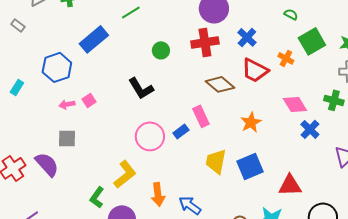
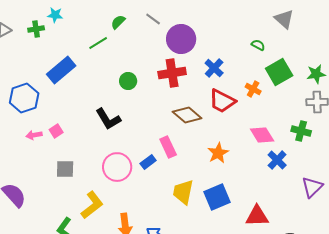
gray square: (67, 138) -> (65, 169), moved

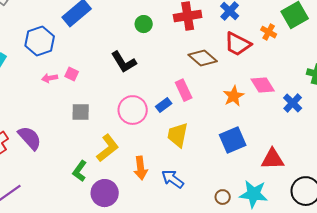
pink square: (56, 131) -> (72, 74), turned -32
pink diamond: (262, 135) -> (263, 85), moved
yellow trapezoid: (183, 192) -> (178, 135), moved

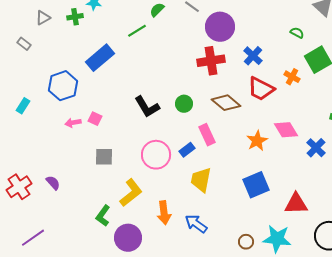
green circle: (144, 24) -> (184, 104), moved
purple semicircle: (30, 138) -> (53, 183), size x0.6

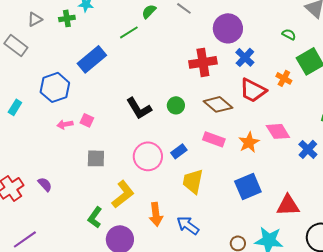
purple circle: (220, 27) -> (228, 28), moved
gray rectangle: (24, 44) -> (16, 45), size x1.6
pink rectangle: (207, 135) -> (214, 139), moved, turned -45

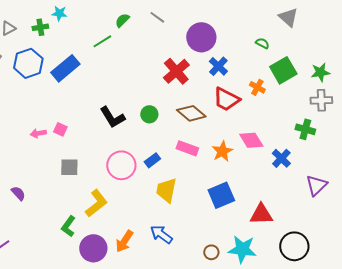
red cross: (203, 62) -> (176, 71), turned -32
blue hexagon: (55, 87) -> (28, 63), moved
orange arrow: (156, 214) -> (124, 241), moved, turned 40

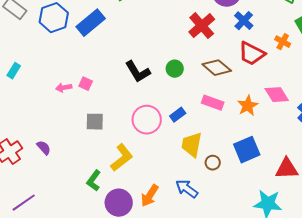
brown circle: (211, 252) -> (213, 163), moved

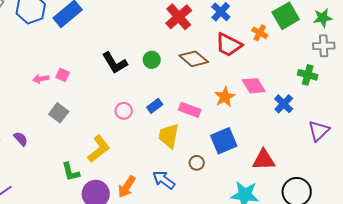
pink rectangle: (213, 103) -> (190, 110), moved
pink circle: (147, 120) -> (124, 111), size x0.6
gray square: (95, 122) -> (59, 113), moved, turned 36
brown circle: (213, 163) -> (197, 163), moved
green L-shape: (94, 181) -> (71, 172), turned -50

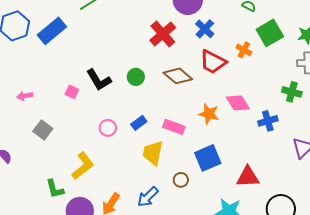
pink square: (63, 75) -> (72, 92), moved
orange star: (225, 97) -> (209, 114), turned -30
blue cross: (284, 104) -> (268, 121), turned 30
blue arrow: (164, 180) -> (148, 197), turned -80

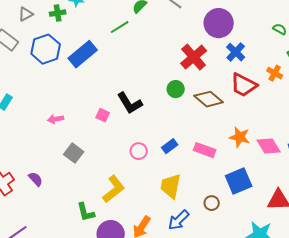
green circle: (136, 77) -> (176, 89), moved
pink diamond: (238, 103) -> (269, 146), moved
yellow trapezoid: (153, 153) -> (171, 186), moved

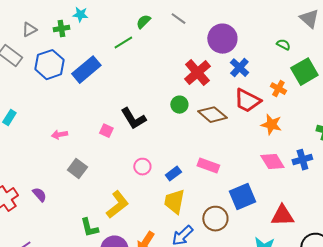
orange star: (240, 137) -> (271, 125), moved
blue rectangle: (170, 146) -> (173, 174), moved
brown circle: (212, 203) -> (215, 219), size x1.6

